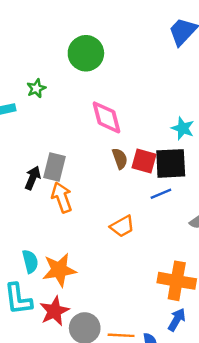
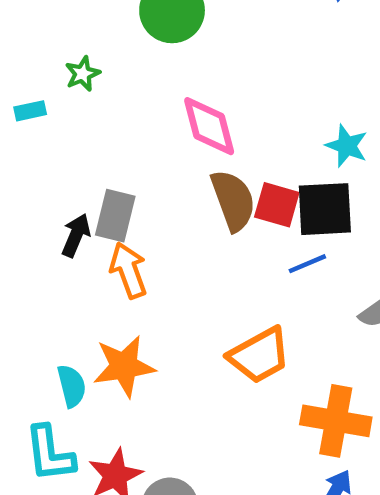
brown semicircle: (120, 159) -> (233, 200), size x1.6
orange trapezoid: (122, 226) -> (259, 355), moved, size x1.4
orange star: (59, 270) -> (124, 366), moved

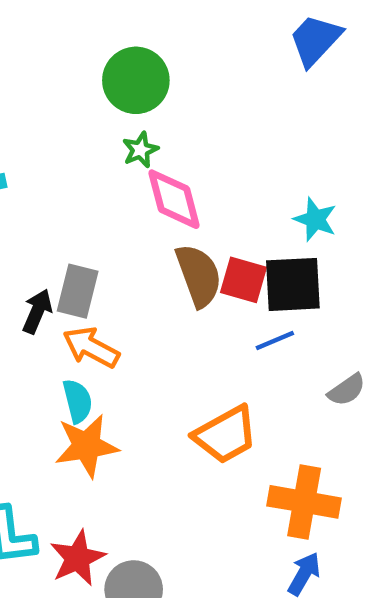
green star: (83, 74) -> (140, 150), moved
orange arrow: (128, 270) -> (91, 347), turned -42
cyan semicircle: (72, 386) -> (78, 401), moved

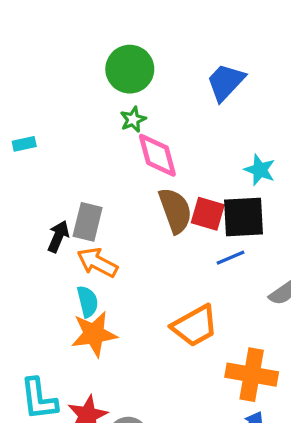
blue trapezoid: (315, 40) -> (226, 82), moved

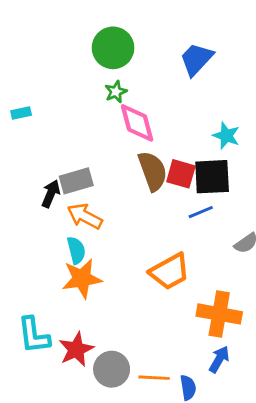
gray rectangle: (88, 222) -> (76, 181), turned 60

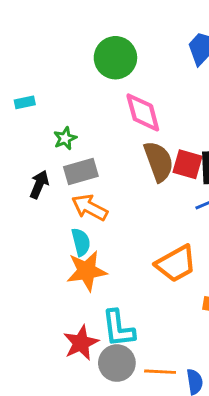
green circle: (113, 48) -> (115, 58), moved
green star: (116, 92) -> (65, 138), moved
black arrow: (51, 194) -> (39, 184), moved
cyan L-shape: (34, 335) -> (118, 328), moved

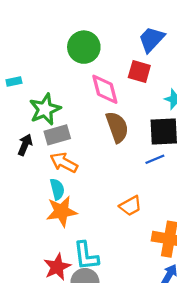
green star: (65, 138) -> (45, 109), size x1.8
red square: (187, 164) -> (139, 72), moved
orange trapezoid: (176, 264) -> (130, 206), size x0.7

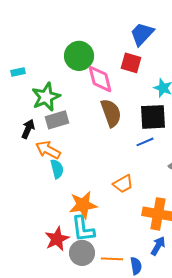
green circle: (84, 47) -> (79, 56), moved
orange arrow: (64, 163) -> (48, 150), moved
orange star: (62, 211) -> (83, 205), moved

